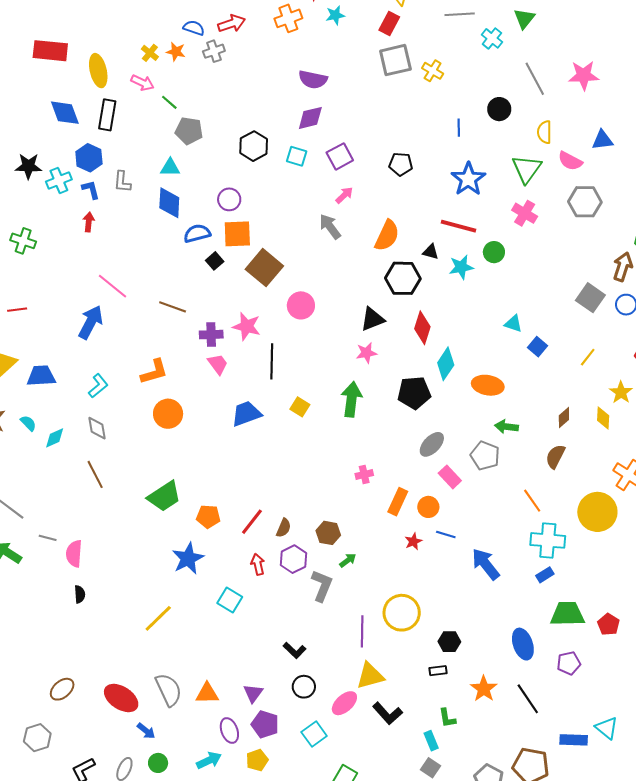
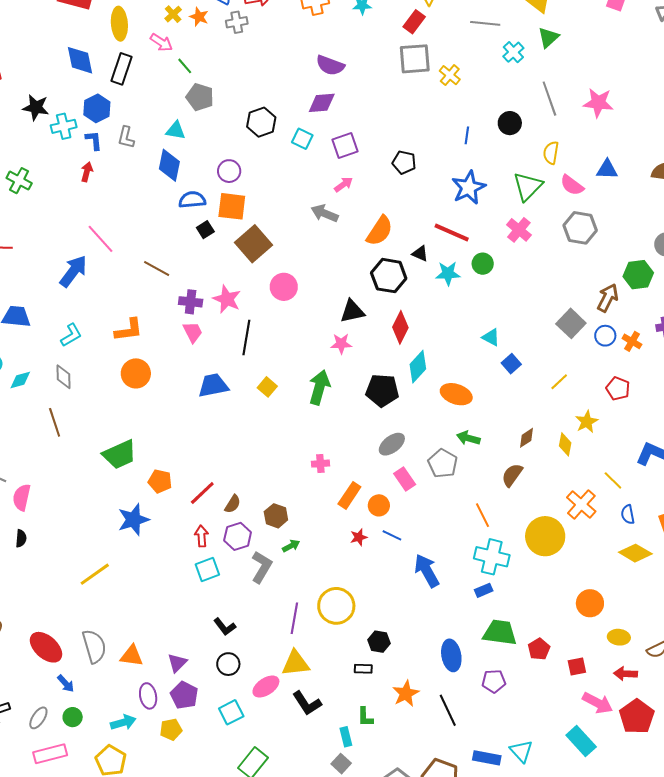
gray arrow: (330, 227) -> (325, 213), turned -40
cyan square: (230, 600) -> (207, 569), moved, turned 30

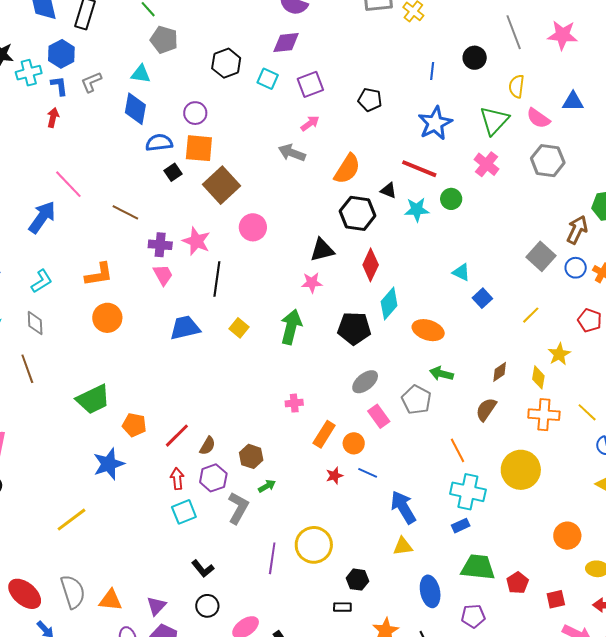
gray L-shape: (126, 137) -> (91, 82), turned 55
orange cross: (581, 504) -> (544, 415), moved, turned -36
yellow triangle: (295, 663) -> (403, 546), moved, size x0.7

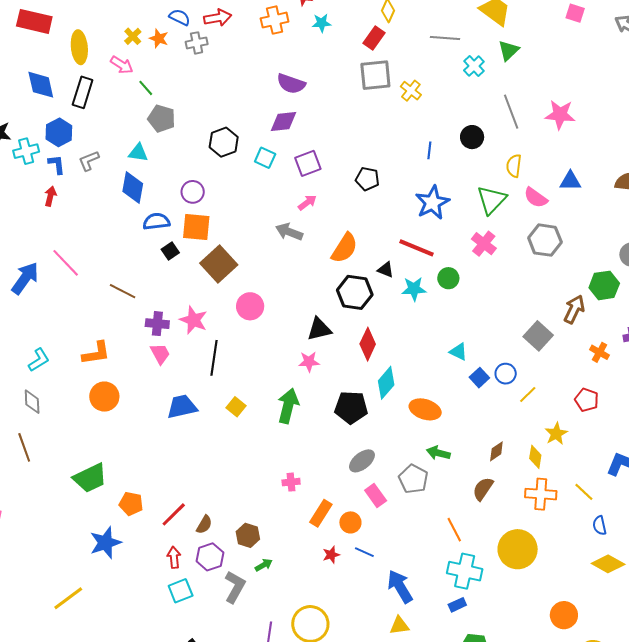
blue arrow: (42, 217) -> (25, 278), moved
blue circle: (576, 268) -> (506, 374), moved

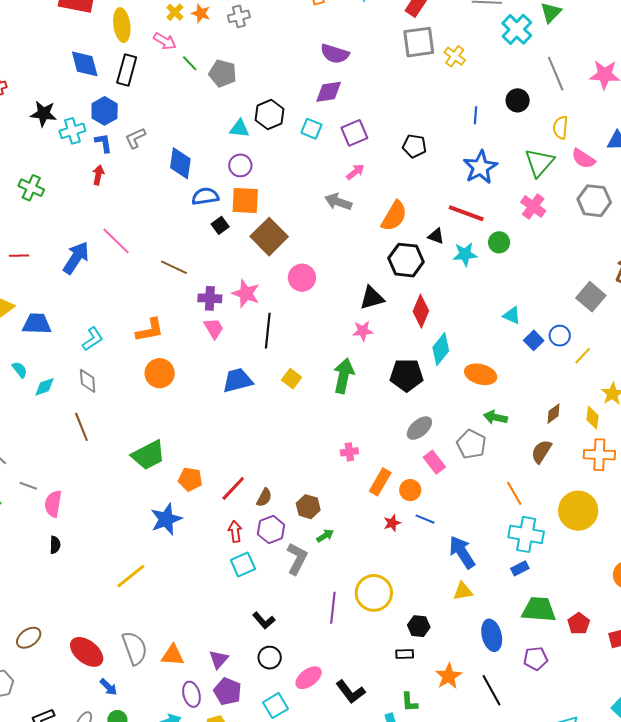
cyan cross: (474, 66) -> (517, 29), size x1.4
gray pentagon: (162, 119) -> (223, 73), moved
cyan triangle: (138, 153) -> (239, 128), moved

